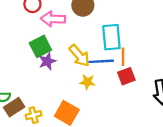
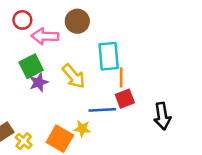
blue line: (101, 61) -> (102, 110), moved
yellow star: (87, 82) -> (82, 129), moved
yellow cross: (34, 115) -> (24, 141), turned -35

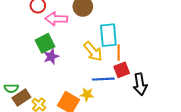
yellow arrow: (74, 76) -> (93, 51), moved
black arrow: (162, 116) -> (140, 84), moved

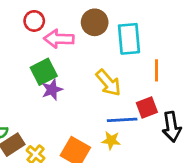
cyan rectangle: (108, 35) -> (129, 39), moved
orange line: (119, 52) -> (156, 70), moved
yellow star: (87, 94) -> (111, 140), moved

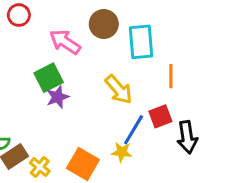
red circle: (34, 21) -> (19, 15), moved
pink arrow: (59, 39) -> (65, 42), turned 32
blue line: (122, 120) -> (134, 130), turned -56

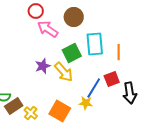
red circle: (19, 15) -> (36, 11), moved
cyan rectangle: (141, 42) -> (95, 44), moved
green square: (49, 78) -> (72, 53), moved
yellow arrow: (119, 90) -> (64, 72), moved

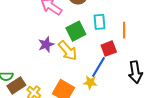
cyan rectangle: (95, 44) -> (99, 22), size x0.7
red square: (112, 79) -> (109, 49), moved

